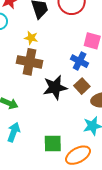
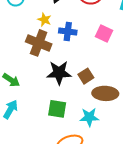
blue cross: (80, 61) -> (68, 32), moved, turned -30
green square: (53, 144) -> (57, 109), moved

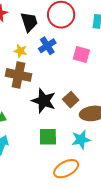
blue cross: (68, 32) -> (47, 46), moved, turned -30
black star: (59, 73) -> (44, 101), turned 30

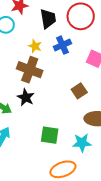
brown square: (71, 100) -> (79, 91), moved
black star: (44, 101) -> (26, 97), moved, size x0.7

